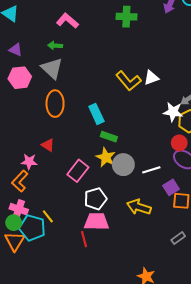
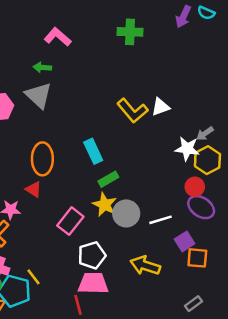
orange ellipse: (55, 104) -> (42, 159), moved
green rectangle: (109, 137) -> (108, 179), turned -49

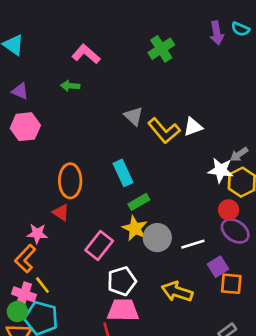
purple arrow: (183, 17) -> (217, 33), turned -35
green cross: (130, 32) -> (161, 49), turned -35
gray triangle: (39, 95) -> (134, 116), moved, size x0.7
yellow line: (33, 277) -> (42, 285), moved

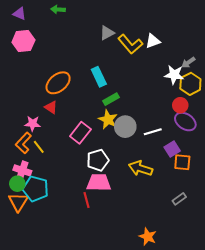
gray triangle: (134, 116) -> (107, 33), turned 49
orange ellipse: (70, 181) -> (58, 83), turned 50
yellow line: (42, 285) -> (39, 147), moved

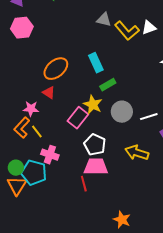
gray triangle: (107, 33) -> (104, 20), turned 42
yellow star: (108, 119) -> (93, 105), moved
white pentagon: (98, 160) -> (95, 145), turned -30
pink cross: (22, 170) -> (50, 155), moved
orange star: (148, 237) -> (122, 220), moved

